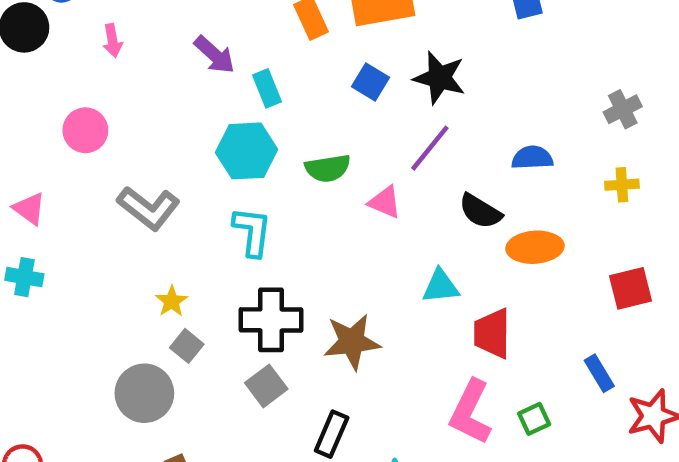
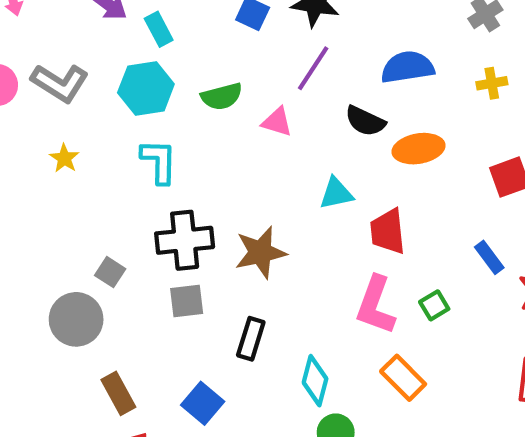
blue semicircle: (532, 158) -> (407, 67), size x1.4
gray L-shape: (148, 208) -> (60, 83), moved
yellow star: (172, 301) -> (64, 158), moved
gray square: (266, 386) -> (187, 301), turned 36

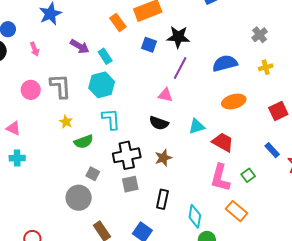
gray L-shape: (60, 83) -> (60, 86), turned -120
green semicircle: (222, 96) -> (84, 142), moved
black semicircle: (365, 121) -> (159, 123), moved
red trapezoid: (388, 231) -> (223, 142), turned 130
brown star: (260, 252) -> (163, 158), size x0.7

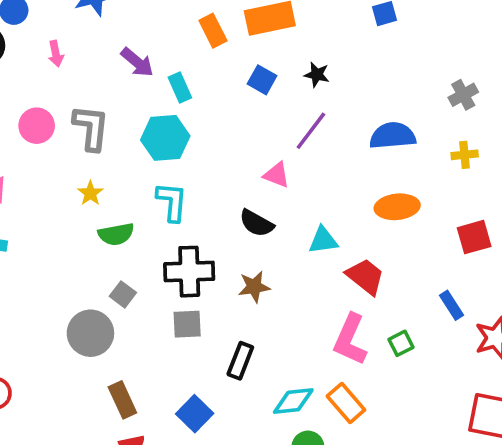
black star: (178, 37) -> (317, 75), size x0.6
orange rectangle: (237, 211) -> (346, 403), moved
cyan diamond: (195, 216) -> (293, 401), turned 65

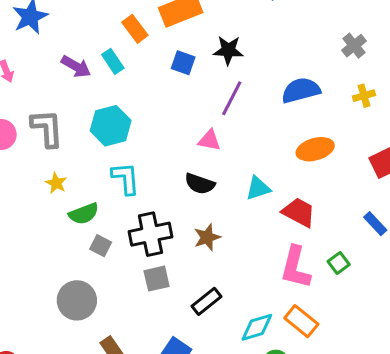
black star: (317, 75) -> (228, 50), size x1.4
cyan rectangle: (180, 88) -> (113, 61), moved
gray square: (123, 294) -> (101, 246), moved
black rectangle: (240, 361) -> (206, 301), turned 40

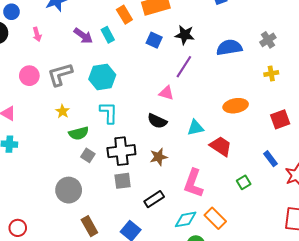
blue semicircle: (301, 90) -> (229, 47), moved
gray L-shape: (47, 128) -> (60, 74), turned -108
pink L-shape: (295, 267) -> (193, 183), moved

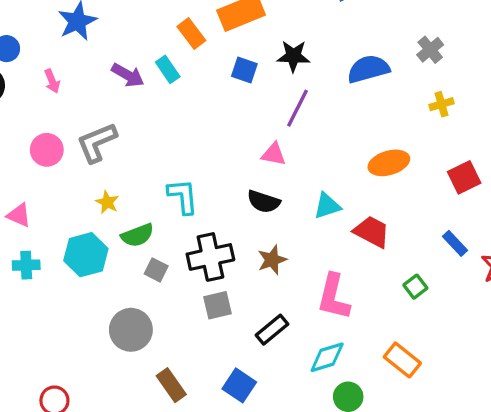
cyan hexagon: (102, 77) -> (86, 255), moved
orange rectangle: (215, 218) -> (402, 360), moved

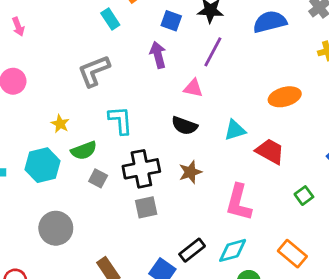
purple arrow: (128, 75) -> (158, 55), moved, turned -135
gray L-shape: (97, 143) -> (94, 71), moved
gray circle: (131, 330) -> (56, 228), moved
black rectangle: (272, 330) -> (192, 250), moved

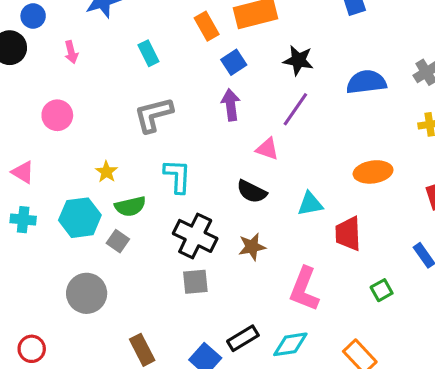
cyan rectangle: (110, 19) -> (148, 53), moved
blue square: (171, 21) -> (234, 62), moved, turned 30
red trapezoid: (270, 151) -> (348, 234), turned -128
black cross: (141, 169) -> (195, 236), turned 30
gray square: (98, 178) -> (118, 241), moved

